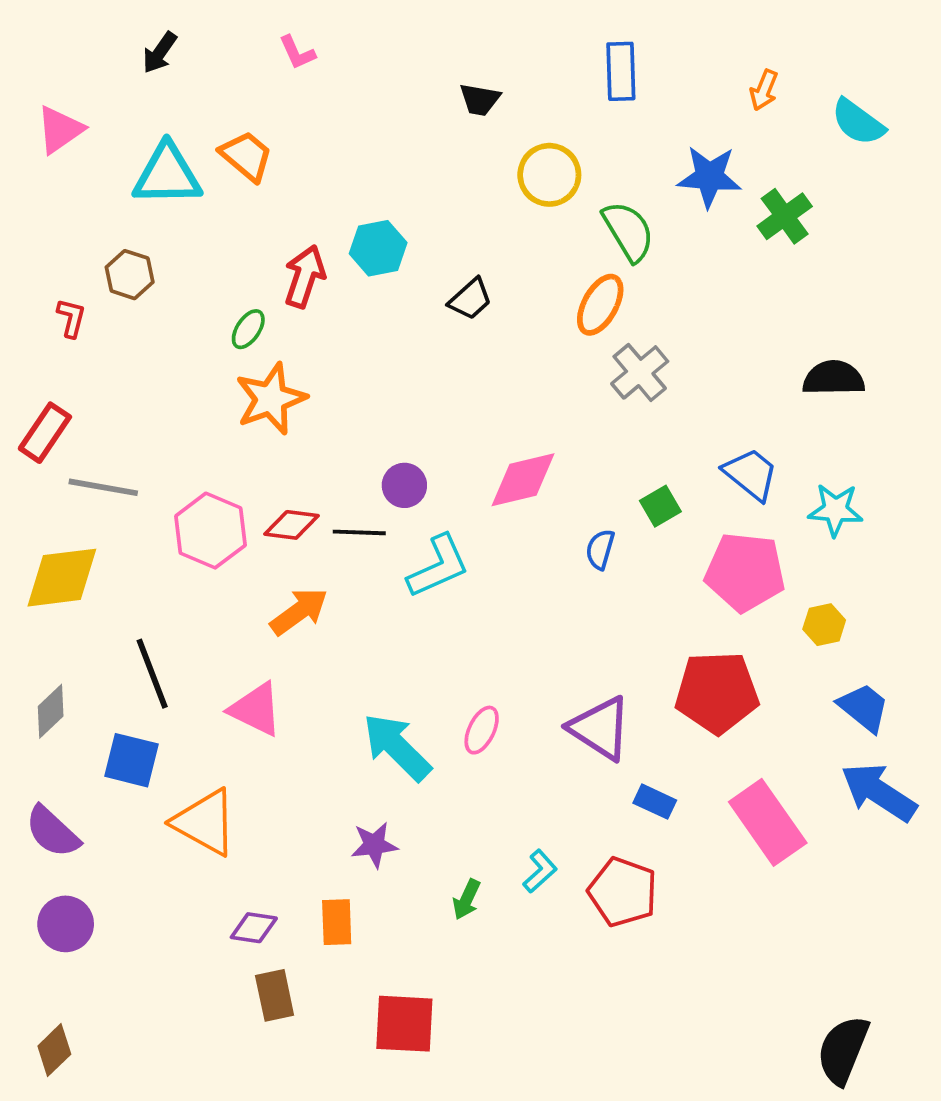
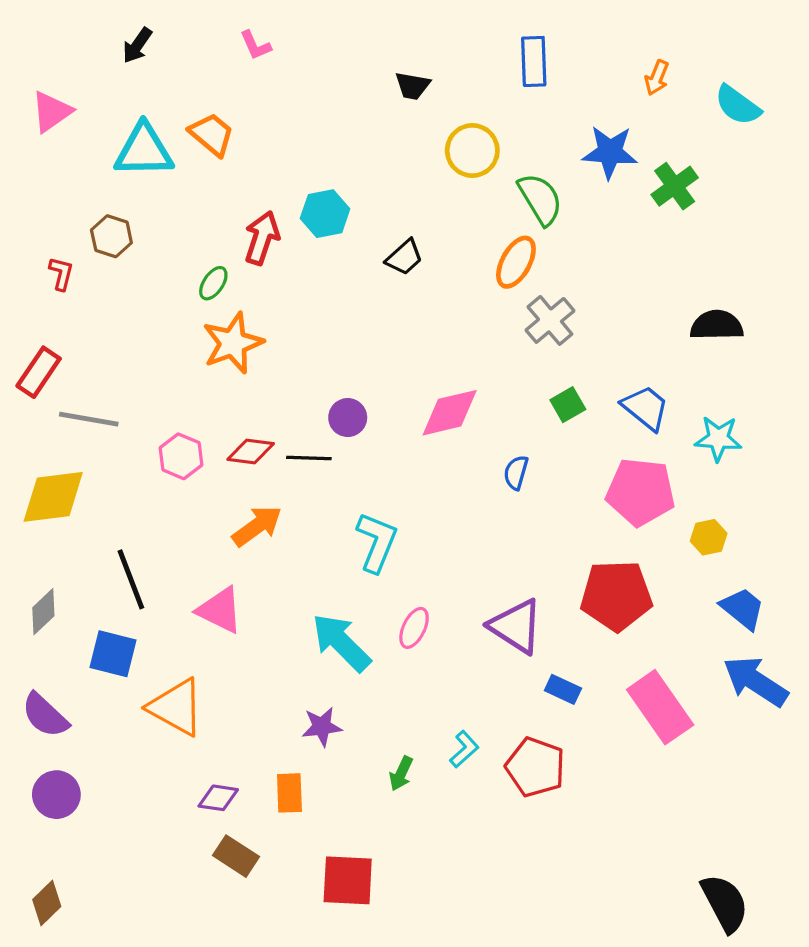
green square: (660, 506) -> (568, 405), moved
pink hexagon: (211, 531) -> (181, 456), size x0.7
cyan L-shape: (438, 566) -> (377, 542), moved, turned -44
brown rectangle: (275, 995) -> (236, 856), turned -45
black semicircle: (843, 1050) -> (725, 903), turned 130

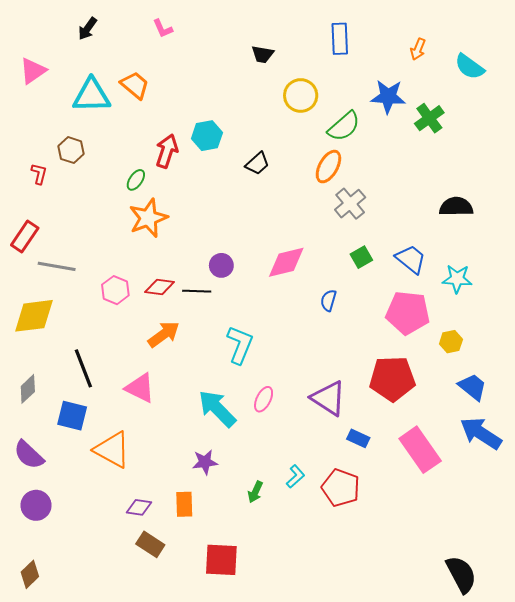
green semicircle: (540, 199) -> (344, 126), turned 80

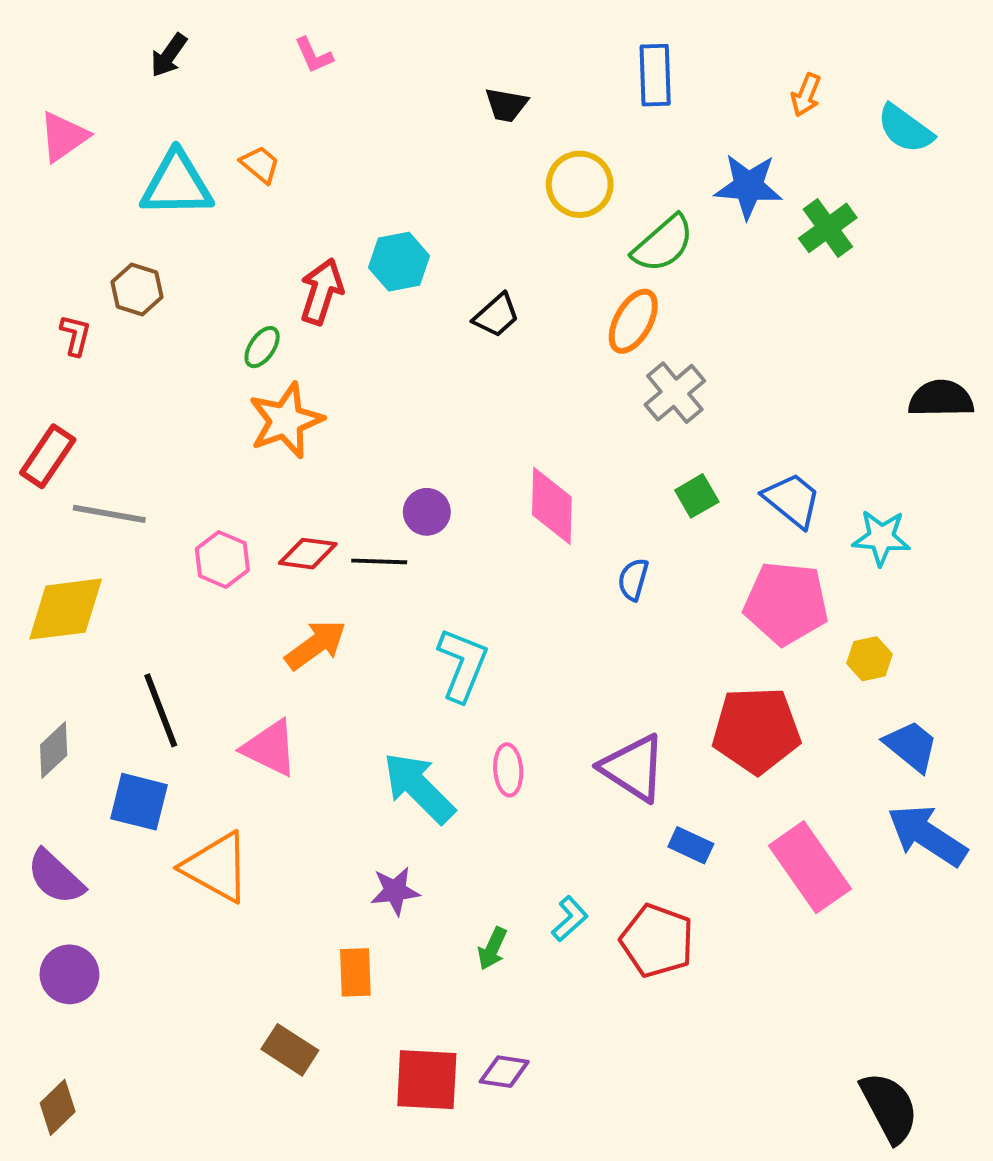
orange trapezoid: (135, 85) -> (260, 164), size x0.7
black semicircle: (456, 207) -> (941, 399), moved
pink diamond: (286, 262) -> (552, 506), turned -75
pink ellipse: (264, 399) -> (508, 770), turned -30
purple diamond: (139, 507) -> (504, 1072), moved

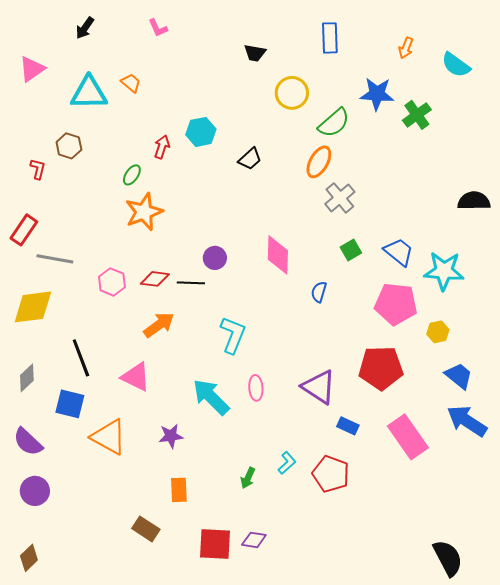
red arrow: (322, 291) -> (162, 147), size x0.7
cyan star: (881, 538) -> (444, 271), size x1.4
purple star: (395, 891) -> (171, 436), moved

